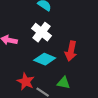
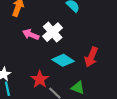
white cross: (41, 32) -> (53, 32), moved

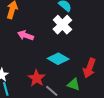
white cross: (53, 32) -> (62, 25), moved
red arrow: (91, 57) -> (89, 68), moved

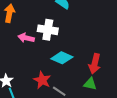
white cross: (62, 25) -> (48, 30), moved, turned -30
green triangle: (74, 84) -> (90, 84), moved

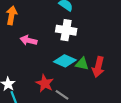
white cross: (48, 30) -> (66, 30), moved
green triangle: (90, 84) -> (82, 64), moved

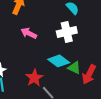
white cross: (66, 30) -> (67, 32), turned -36

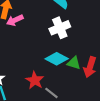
pink arrow: (29, 33) -> (15, 20), moved, turned -42

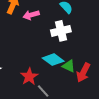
pink arrow: (15, 20) -> (31, 15), moved

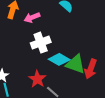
white cross: (61, 31) -> (41, 43), moved
green triangle: (69, 66) -> (75, 64), size x1.5

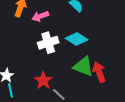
cyan diamond: (59, 59) -> (77, 39), moved
red arrow: (91, 69) -> (99, 72), turned 138

